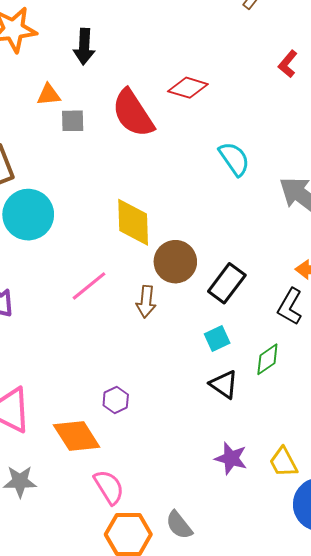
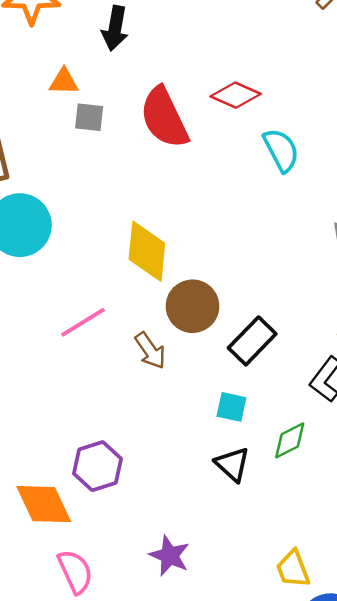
cyan semicircle: (234, 159) -> (281, 150), moved
brown arrow: (146, 302) -> (150, 351), turned -48
cyan square: (217, 339) -> (231, 407), turned 30
purple hexagon: (116, 400) -> (97, 466), size x1.5
purple star: (231, 458) -> (170, 556), moved

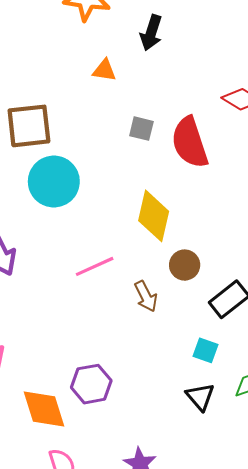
gray square: (89, 117) -> (141, 129), moved
red semicircle: (164, 118) -> (190, 142), moved
brown circle: (193, 306) -> (185, 265), size x0.7

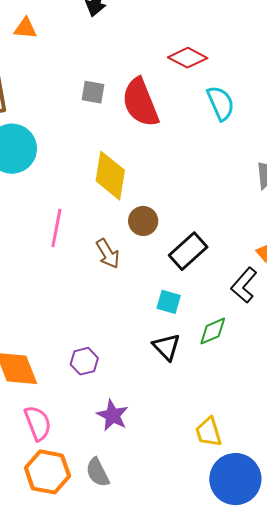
orange triangle: (104, 70) -> (25, 28), moved
pink line: (95, 266) -> (56, 228), turned -51
purple hexagon: (91, 384) -> (84, 361), moved, size x0.7

